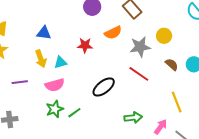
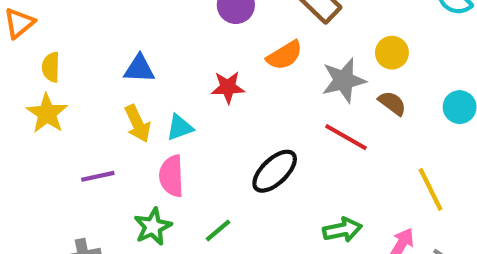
brown semicircle: (172, 65) -> (392, 103), moved
pink semicircle: (55, 85) -> (171, 176), turned 108
green star: (55, 109) -> (153, 227), moved

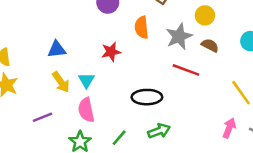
orange semicircle: (285, 55) -> (142, 27), turned 125
cyan triangle: (180, 127) -> (86, 80), turned -30
black ellipse: (275, 171) -> (147, 97), turned 52
green arrow: (342, 230) -> (159, 131), moved

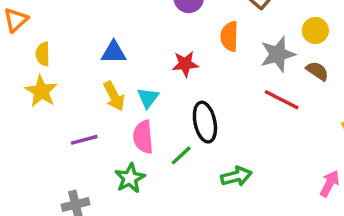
black ellipse: (147, 97) -> (205, 122), moved, turned 72
green line: (119, 138) -> (181, 155), moved

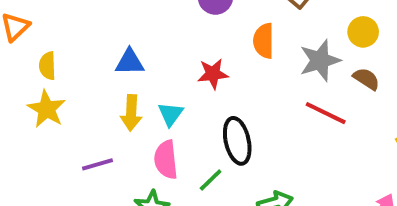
yellow arrow: (114, 96) -> (131, 113), turned 32

